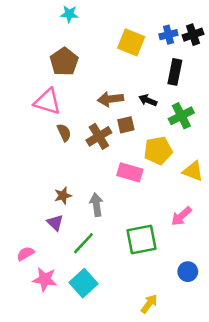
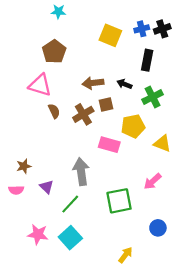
brown star: (63, 196) -> (24, 166), moved
gray arrow: (96, 205) -> (81, 172), size x1.4
pink semicircle: (25, 254) -> (16, 190), moved, turned -152

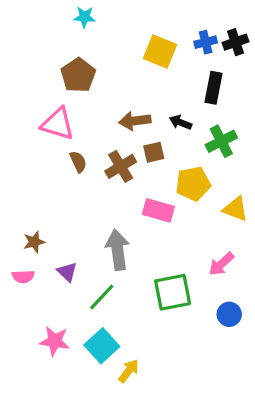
blue circle: (158, 228) -> (229, 314), moved
yellow arrow: (125, 255) -> (129, 371), moved

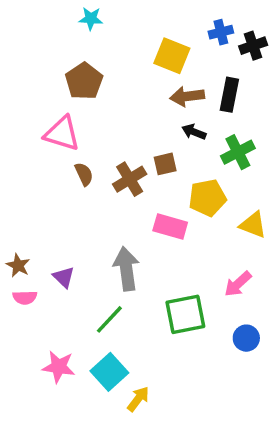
blue cross: (206, 42) -> (221, 32), moved
brown arrow: (135, 121) -> (187, 96), moved
brown star: (34, 242) -> (18, 265), moved, turned -30
purple triangle: (67, 272) -> (64, 277), moved

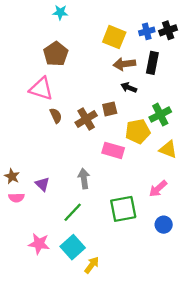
blue cross: (221, 32) -> (147, 31), moved
green cross: (238, 152) -> (160, 115), moved
gray arrow: (126, 269) -> (84, 179), size x0.7

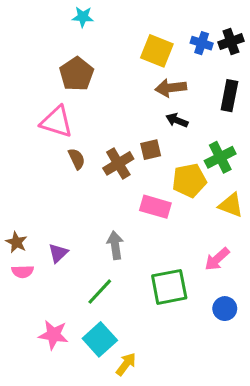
blue cross: (147, 31) -> (202, 43), turned 32
black rectangle: (152, 63) -> (229, 96), moved
purple triangle: (42, 184) -> (58, 253), turned 32

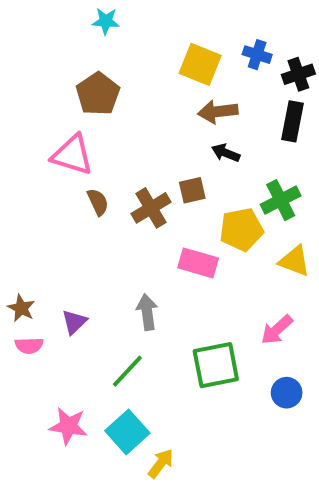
black cross: (231, 42) -> (298, 74), moved

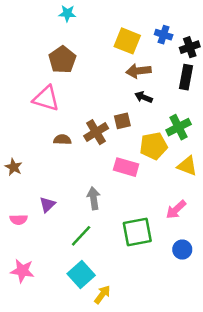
brown semicircle: (98, 202) -> (62, 140), moved, turned -63
brown star: (21, 308) -> (14, 167), moved
pink star: (68, 426) -> (22, 271), moved

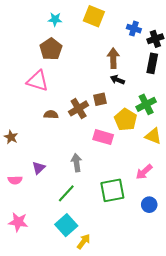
cyan star: (67, 13) -> (55, 19), moved
yellow square: (127, 41) -> (94, 16), moved
brown arrow: (139, 71) -> (113, 58), turned 96
yellow pentagon: (154, 146) -> (126, 120), turned -30

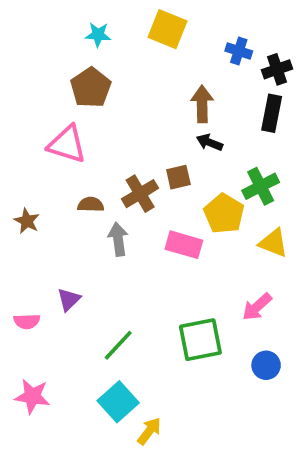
brown star: (11, 137) -> (27, 221), moved
gray arrow: (76, 163) -> (118, 239), moved

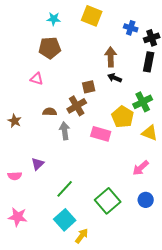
brown pentagon: (91, 88) -> (50, 48), turned 30
pink triangle: (67, 144) -> (37, 79), size x0.6
brown square: (178, 177) -> (89, 87), moved
green square: (200, 340) -> (108, 201), moved, turned -30

